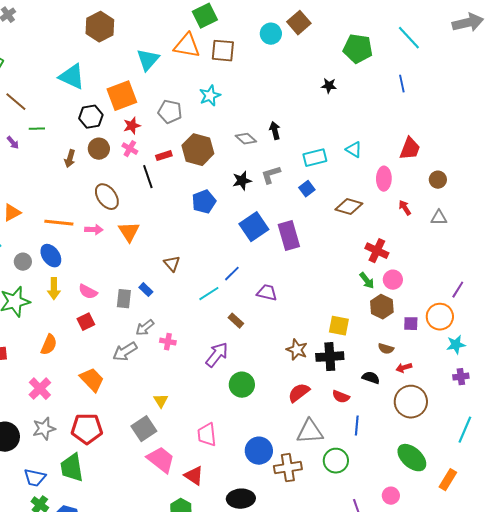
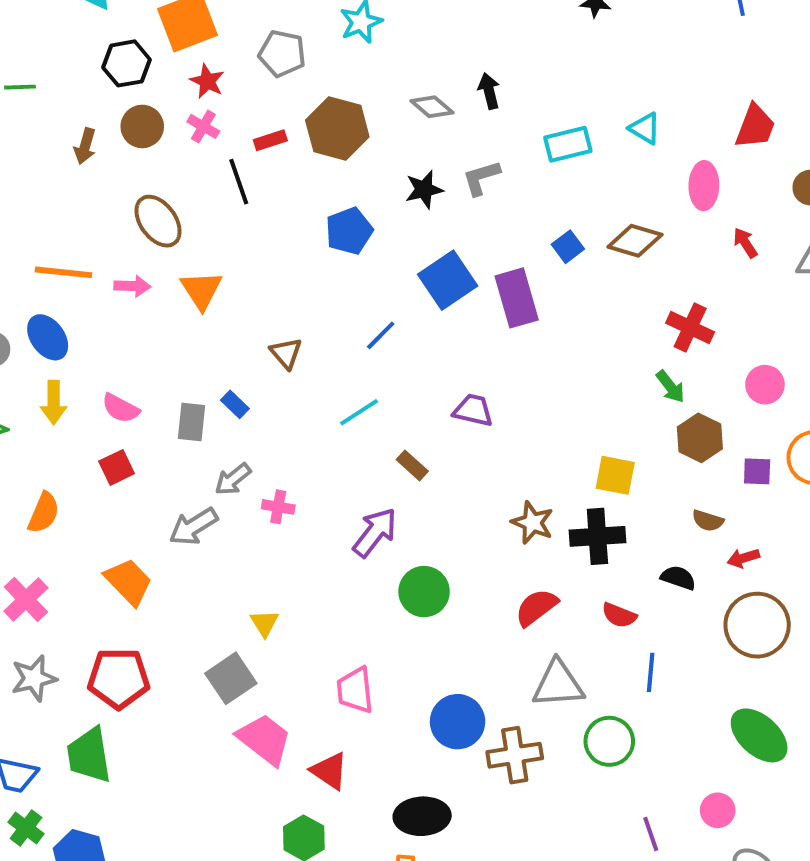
red star: (132, 126) -> (207, 81), turned -30
blue square: (307, 189) -> (568, 247), moved
blue line: (232, 274) -> (381, 335), moved
pink circle: (393, 280) -> (765, 385), moved

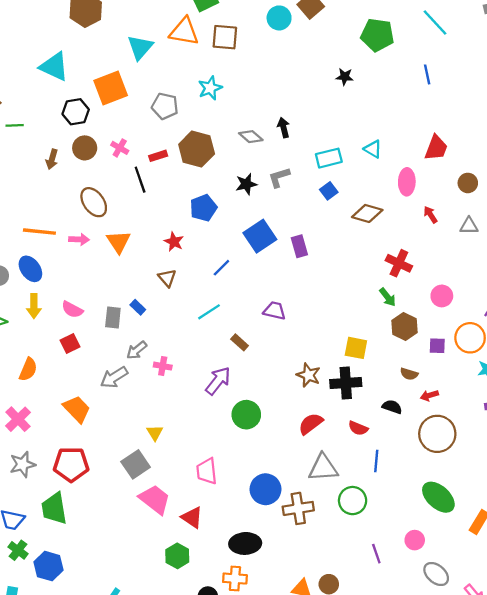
red star: (207, 81) -> (174, 242), moved
blue square: (568, 247) -> (329, 191), moved
purple rectangle: (517, 298) -> (299, 246), size x0.7

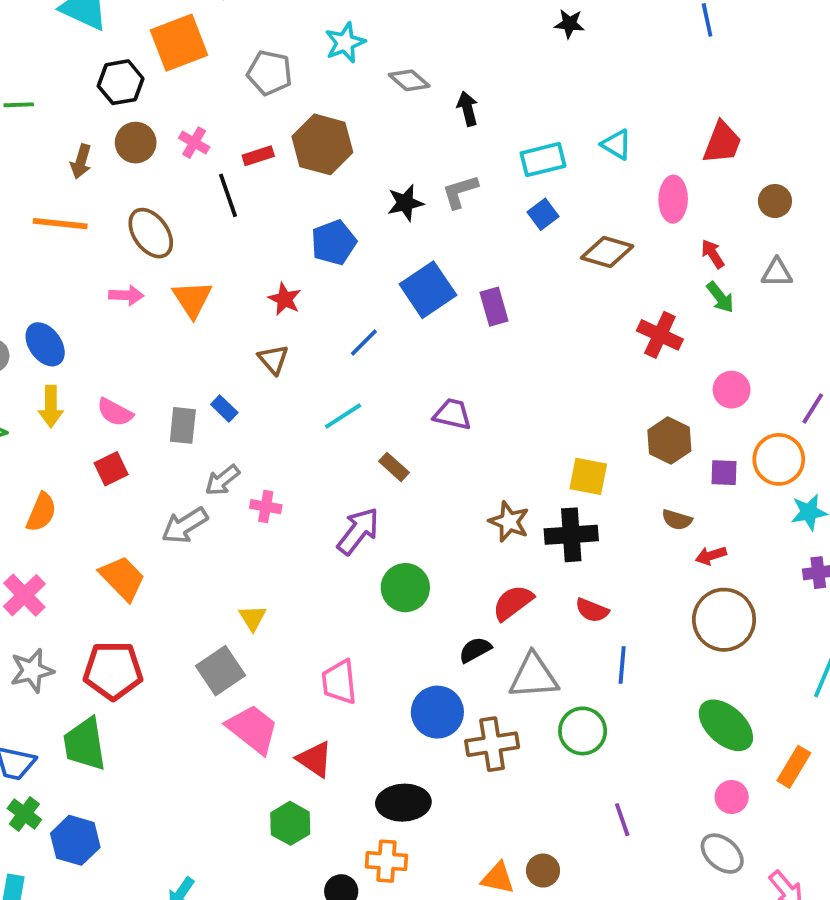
gray diamond: (251, 137) -> (409, 80), moved
orange line: (39, 232) -> (60, 224), moved
green arrow: (388, 297) -> (720, 297), moved
black semicircle: (392, 407) -> (475, 650), moved, turned -48
pink circle: (415, 540) -> (732, 797), moved

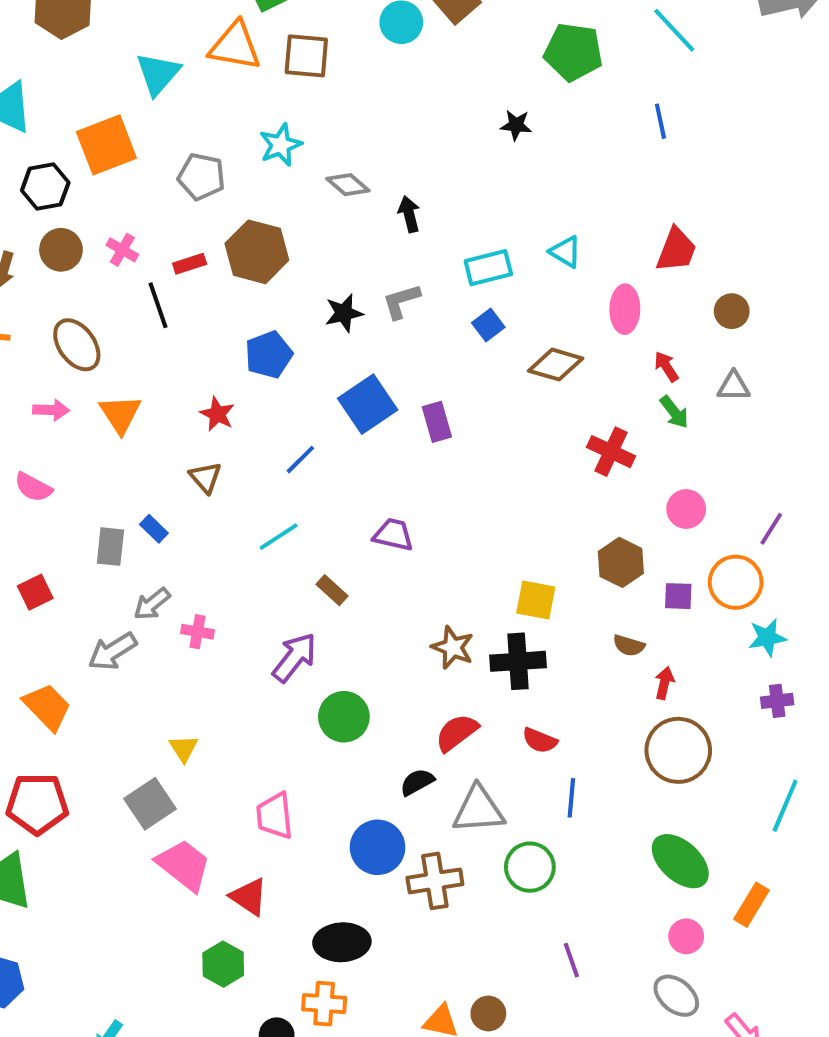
pink semicircle: (115, 412) -> (33, 487), moved
red arrow: (711, 556) -> (664, 683), turned 120

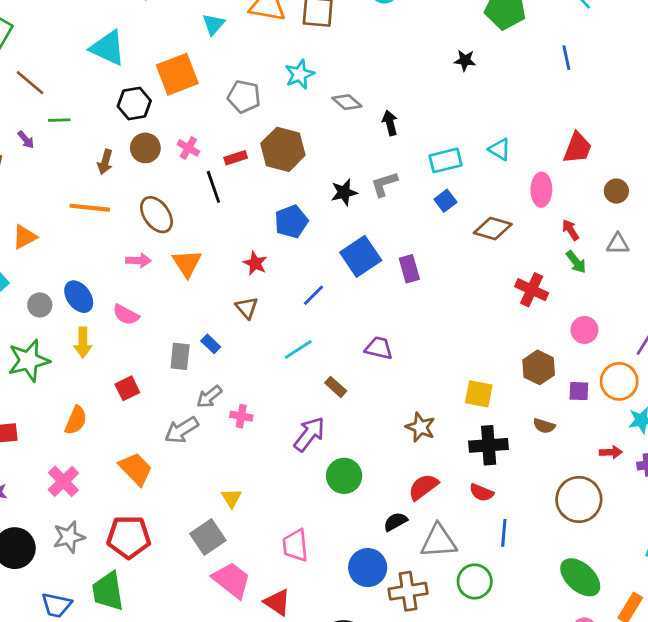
cyan triangle: (158, 74) -> (213, 24), size x0.7
black cross: (518, 661) -> (489, 445), moved
red arrow: (664, 683) -> (611, 452), moved, turned 75

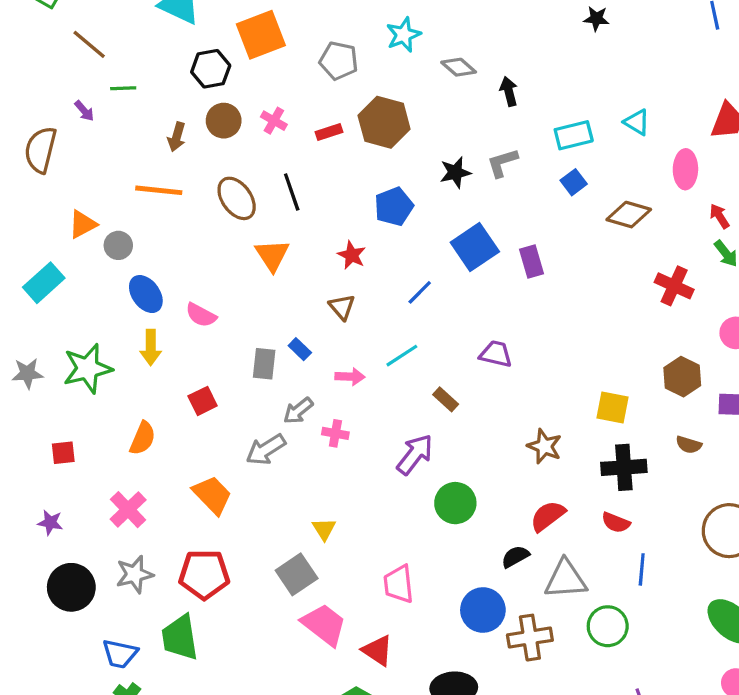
black line: (213, 187) -> (292, 192), moved
pink arrow: (138, 260) -> (350, 377), moved
gray circle: (40, 305) -> (118, 245), moved

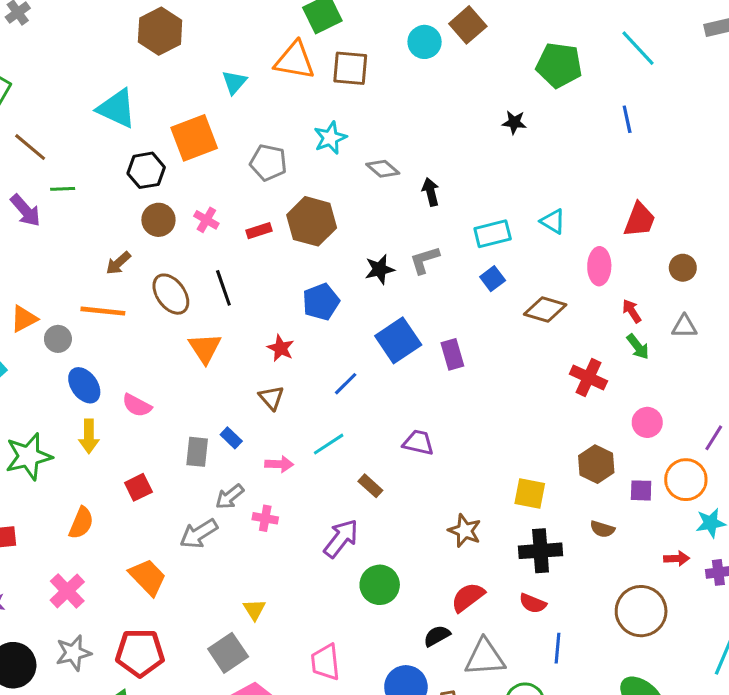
purple arrow: (84, 111) -> (25, 211), size x1.6
brown arrow: (177, 137) -> (118, 263), moved, turned 32
orange line: (159, 190) -> (103, 311), moved

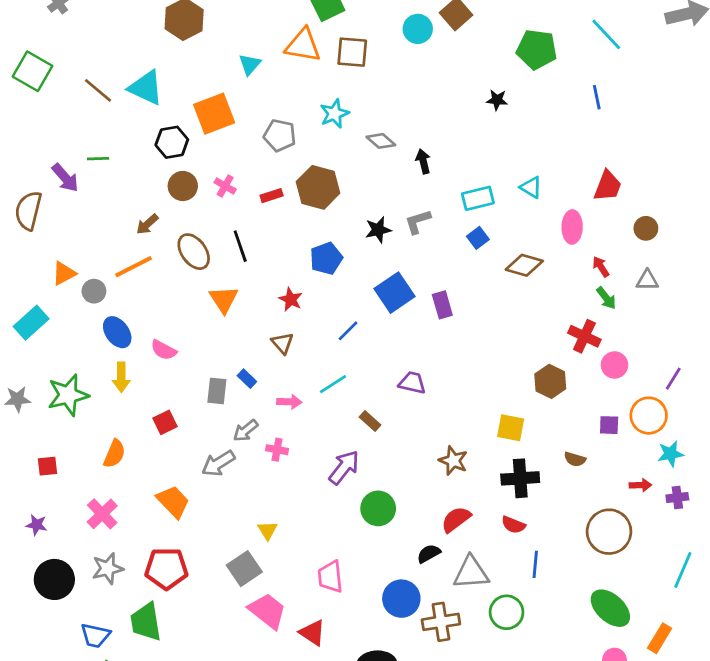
brown line: (30, 147) -> (98, 90), moved
orange line: (103, 311) -> (134, 267), turned -33
red cross: (588, 378) -> (584, 336), moved
brown hexagon: (596, 464) -> (550, 381), moved

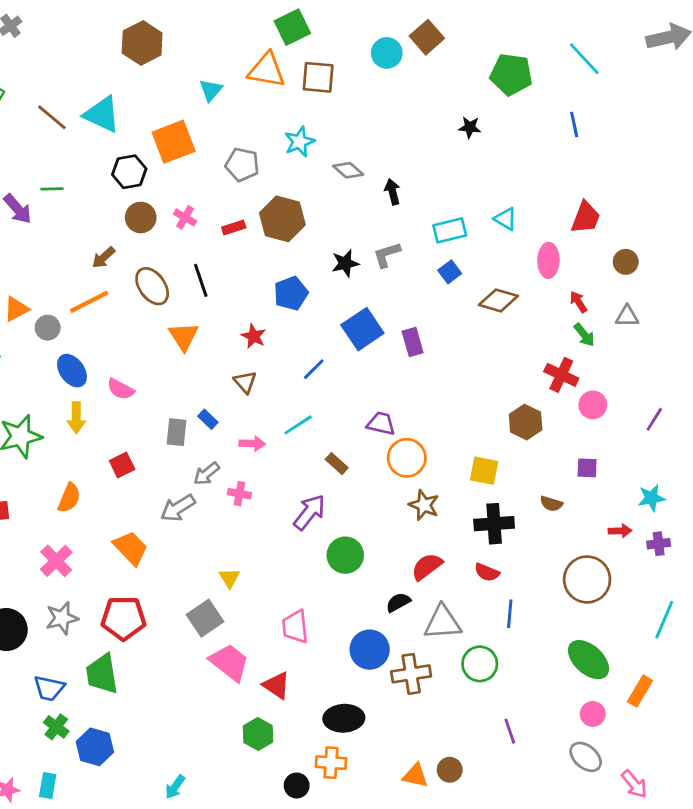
orange circle: (649, 416) -> (407, 458), moved

